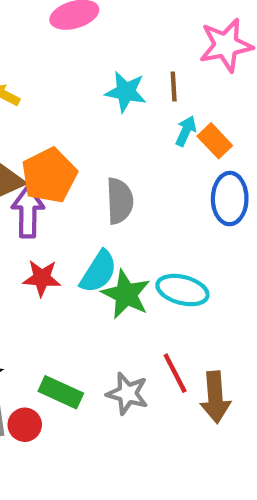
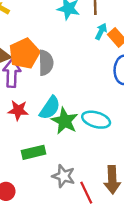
gray semicircle: (120, 201) -> (46, 63), moved
red line: (175, 373) -> (86, 193), moved
green rectangle: (61, 392) -> (33, 152), moved, turned -40

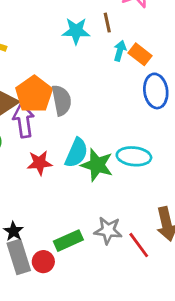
green rectangle: (33, 152) -> (68, 241), moved

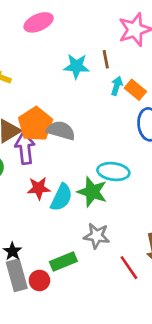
gray semicircle: (61, 100) -> (61, 131), turned -64
cyan semicircle: (76, 153) -> (61, 197), moved
cyan ellipse: (134, 156) -> (113, 172), moved
gray star: (108, 230) -> (97, 236), moved

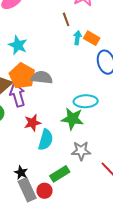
cyan star: (76, 66) -> (18, 45), moved, turned 30
cyan semicircle: (61, 197) -> (46, 140), moved

